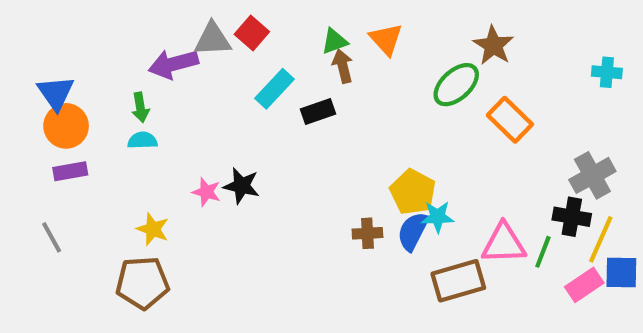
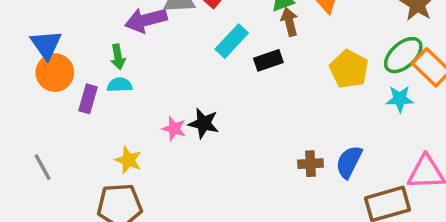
green ellipse: (456, 85) -> (403, 55), moved
purple rectangle: (70, 171) -> (88, 99), moved, turned -64
yellow pentagon: (413, 192) -> (349, 69), moved
cyan star: (438, 217) -> (400, 99), moved

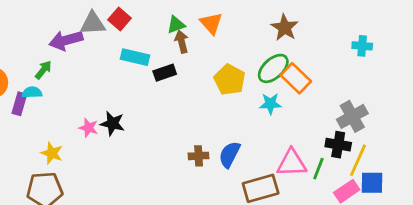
cyan rectangle: (232, 41) -> (135, 57), turned 60
green arrow: (118, 57) -> (43, 70), turned -132
cyan semicircle: (120, 85) -> (32, 92), moved

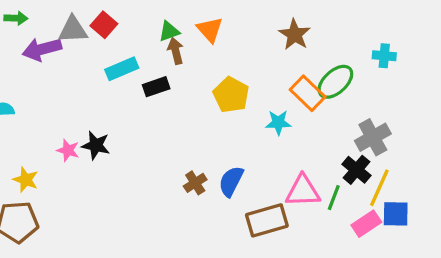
cyan rectangle: (135, 57) -> (122, 69), turned -36
green ellipse: (273, 68) -> (335, 82), moved
green arrow: (43, 70) -> (16, 18), moved, turned 54
black cross: (338, 145) -> (357, 170), turned 30
brown cross: (199, 156) -> (195, 183), turned -30

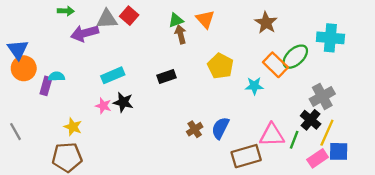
cyan cross: (384, 56) -> (330, 38), size x1.6
cyan rectangle: (122, 69) -> (113, 75), moved
black rectangle: (156, 87) -> (167, 76), moved

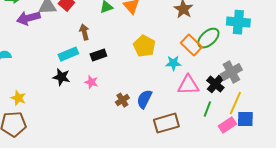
brown arrow: (181, 34) -> (84, 32), moved
cyan rectangle: (113, 75) -> (68, 54), moved
pink star: (103, 106) -> (91, 82), moved
black cross: (311, 120) -> (215, 84), moved
pink triangle: (272, 135) -> (188, 85), moved

